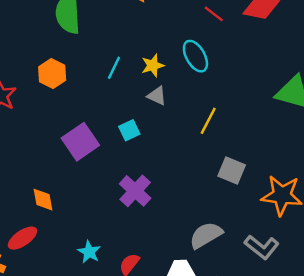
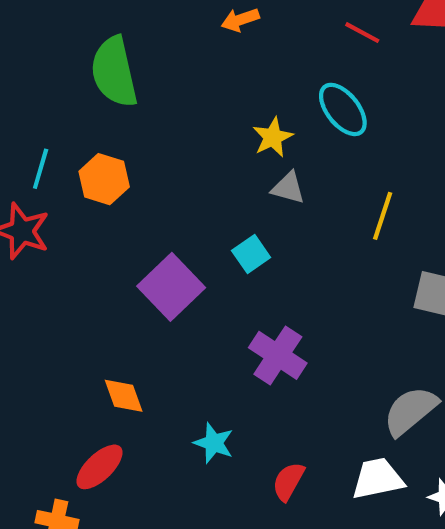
cyan line: (114, 68) -> (41, 169), moved
cyan star: (89, 252) -> (214, 443), moved

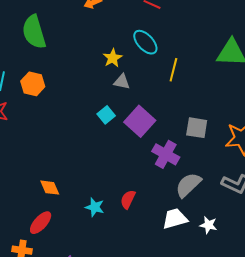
yellow line: (383, 216) -> (173, 70), moved
purple square: (171, 287) -> (140, 121), moved
purple cross: (278, 355) -> (166, 154), moved
red semicircle: (288, 481) -> (128, 199), moved

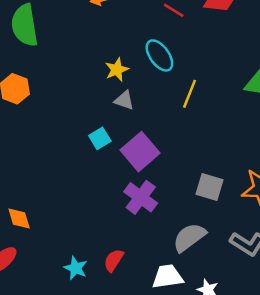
gray square: (197, 128) -> (209, 187), moved
purple cross: (166, 154) -> (141, 197), moved
red semicircle: (128, 199) -> (114, 260), moved
cyan star: (95, 207) -> (76, 268), moved

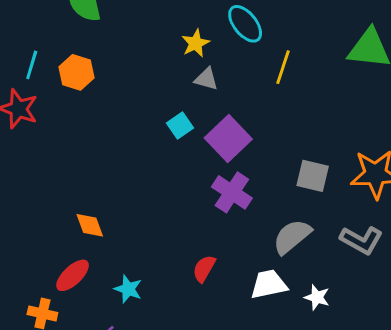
cyan star: (76, 268) -> (128, 289), moved

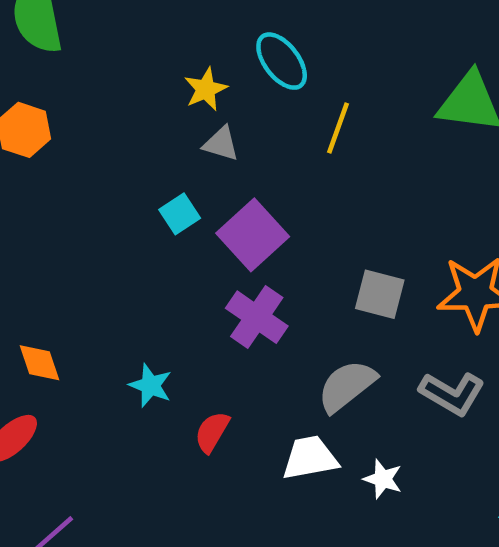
cyan star: (128, 289) -> (150, 385), moved

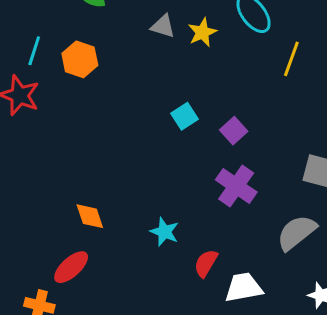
gray triangle: (221, 144) -> (163, 26), moved
purple square: (253, 235) -> (234, 131), size x0.6
white trapezoid: (310, 458) -> (244, 287), moved

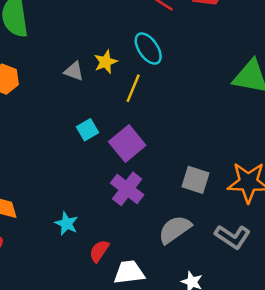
gray triangle: (163, 26) -> (74, 71), moved
yellow line: (291, 59) -> (133, 88), moved
purple square: (234, 131) -> (127, 144), size x1.6

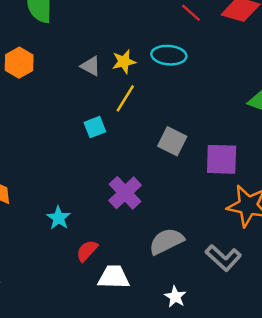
cyan ellipse: (148, 49) -> (169, 55), turned -60
yellow line: (133, 88) -> (125, 98), moved
purple square: (127, 144) -> (222, 159), moved, turned 32
gray square: (196, 180) -> (172, 141), moved

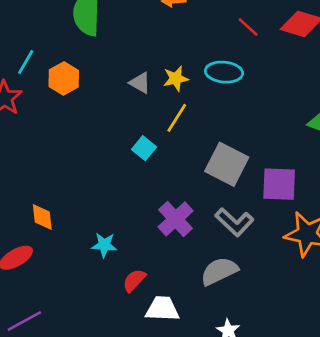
cyan square: (95, 127) -> (144, 148), turned -30
gray square: (172, 141) -> (227, 164), size x1.4
cyan star: (59, 218) -> (104, 245), turned -30
gray L-shape: (223, 258) -> (234, 222), moved

